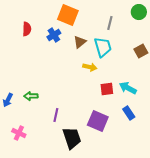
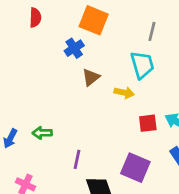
red semicircle: (27, 29) -> (35, 18), moved
brown triangle: (80, 42) -> (91, 77), moved

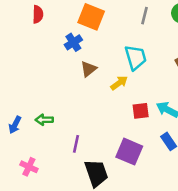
gray line: (152, 31) -> (145, 16), moved
yellow arrow: (124, 93) -> (119, 83), turned -48

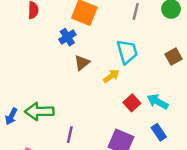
red square: (141, 111) -> (132, 103), turned -35
green arrow: (44, 120) -> (39, 111), size x1.6

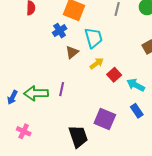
cyan trapezoid: (127, 52) -> (94, 38), moved
red square: (132, 103) -> (114, 75), moved
purple line: (70, 135) -> (62, 89), moved

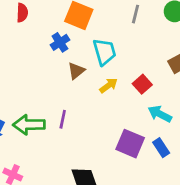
red square: (114, 75) -> (142, 84), moved
purple square: (105, 119) -> (130, 144), moved

